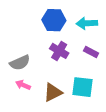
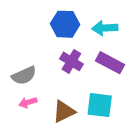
purple rectangle: (91, 52) -> (110, 63), size x1.5
pink arrow: (23, 85) -> (28, 102), turned -40

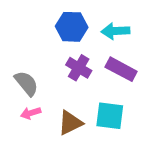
gray semicircle: (24, 76) -> (26, 83), turned -105

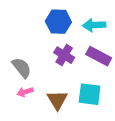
brown triangle: (70, 123) -> (57, 100), turned -35

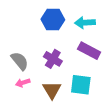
purple cross: (64, 55) -> (53, 59), moved

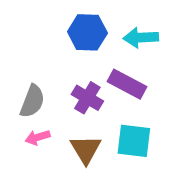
purple rectangle: (89, 51) -> (127, 84), moved
gray semicircle: (20, 61) -> (32, 101), turned 60

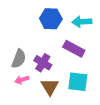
purple cross: (87, 98) -> (43, 63), moved

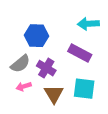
blue hexagon: (51, 19) -> (37, 36), moved
gray semicircle: (19, 59) -> (20, 64), turned 30

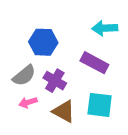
brown triangle: (54, 94) -> (64, 111), turned -30

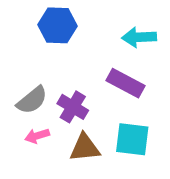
blue hexagon: (43, 42) -> (57, 25), moved
brown triangle: (64, 111) -> (85, 148), turned -35

